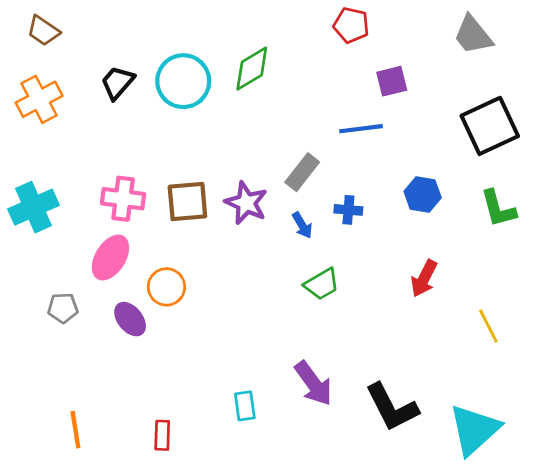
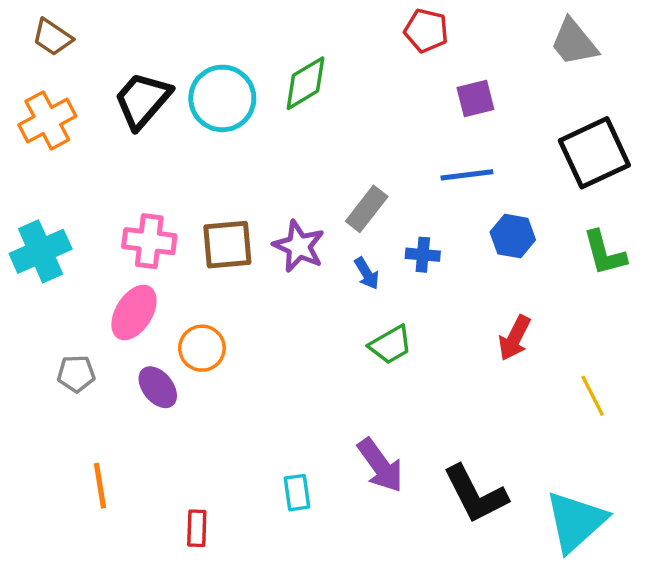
black trapezoid: (117, 83) -> (142, 100), size x1.4
blue line: (361, 129) -> (467, 175), moved
orange line: (75, 430) -> (100, 486), moved

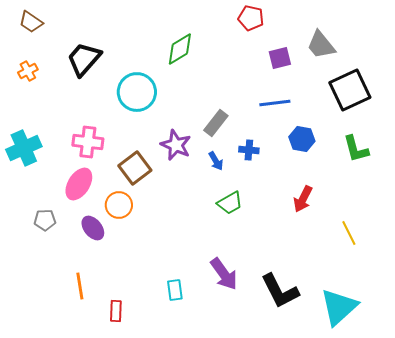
gray trapezoid: (574, 42) -> (321, 45), moved
cyan circle: (222, 98) -> (137, 92), moved
orange cross: (47, 121) -> (28, 71), size x0.6
brown square: (227, 245) -> (135, 168), moved, turned -32
orange line: (100, 486) -> (80, 286), moved

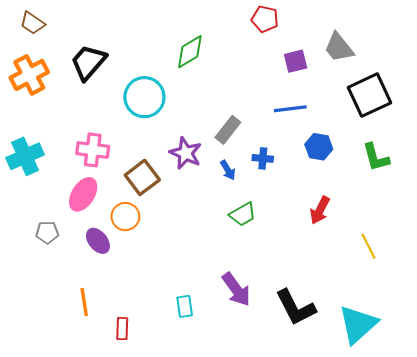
orange cross: (28, 71) -> (29, 75), size x1.8

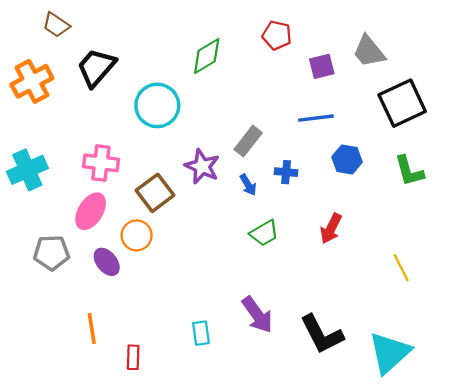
red pentagon: (265, 19) -> (277, 35), moved
brown trapezoid: (32, 23) -> (56, 25), moved
red arrow: (320, 210) -> (331, 228), moved
gray pentagon: (47, 232) -> (51, 253), size x1.4

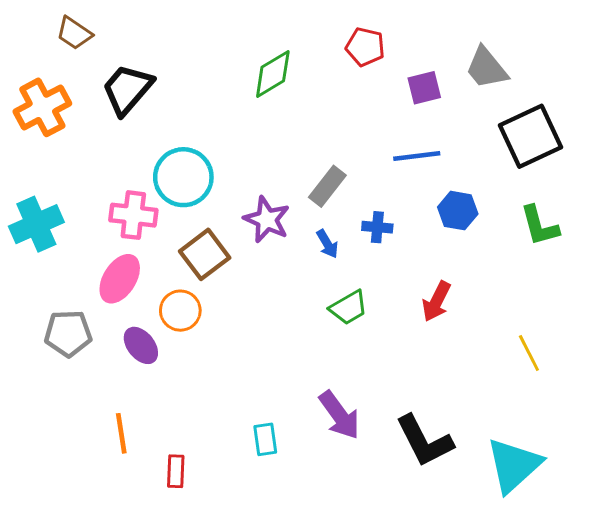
cyan circle: (157, 105) -> (183, 177), moved

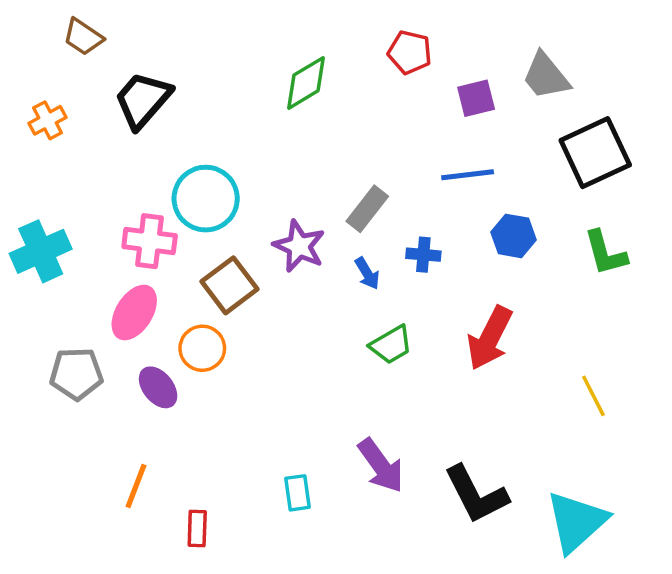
orange cross: (42, 107) -> (47, 120), size x0.6
red arrow: (436, 301) -> (490, 338), size x1.4
orange line: (121, 433) -> (136, 486), turned 30

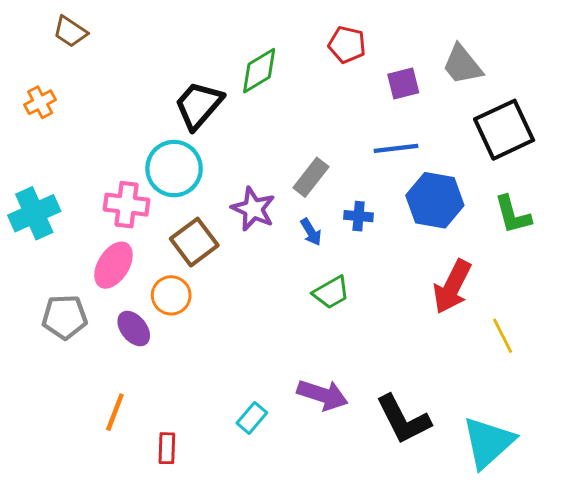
black trapezoid: (143, 100) -> (199, 105), moved
blue hexagon: (514, 236) -> (435, 200), size x1.5
red arrow: (490, 338) -> (452, 287), moved
purple arrow: (381, 466) -> (323, 395), turned -36
cyan rectangle: (298, 493) -> (252, 418), turned 48

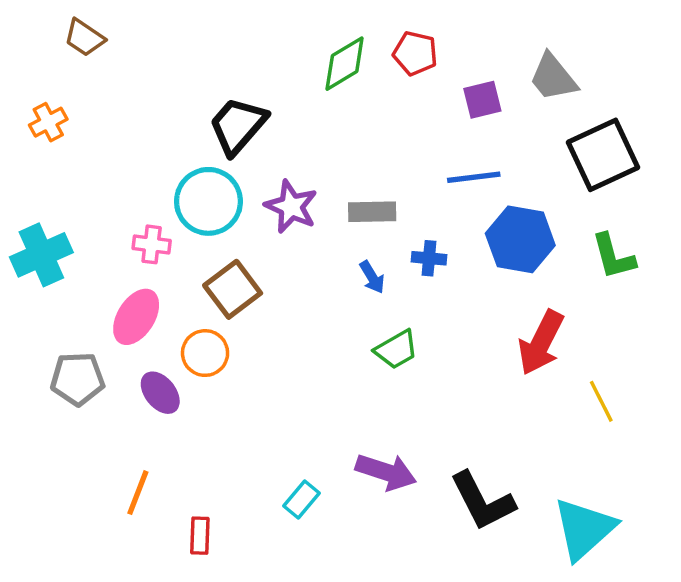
green diamond: (259, 71) -> (345, 64), moved
gray rectangle: (311, 177) -> (372, 212), turned 51
pink cross: (127, 205) -> (152, 244), size x0.7
purple star: (253, 209) -> (291, 207), moved

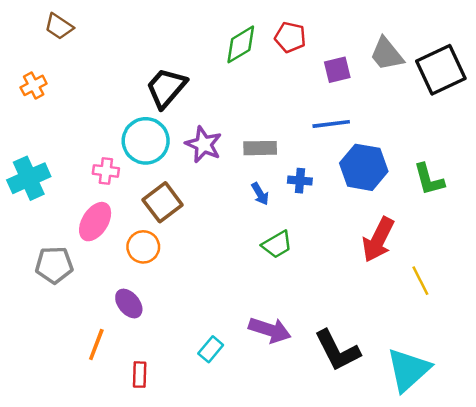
black square: (603, 155) -> (441, 70), moved
purple ellipse: (160, 393) -> (129, 304), moved

